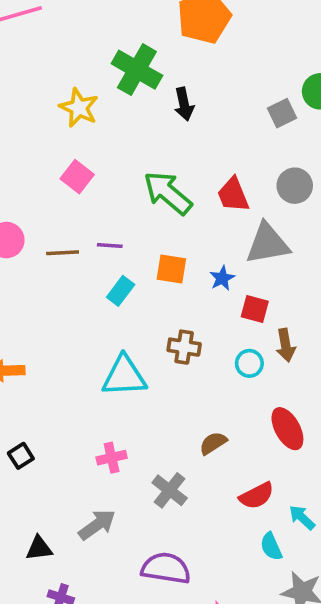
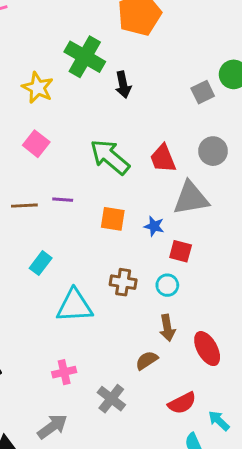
blue star: (222, 278) -> (154, 226), turned -30
cyan rectangle: (121, 291) -> (41, 263), moved
brown arrow: (286, 345) -> (167, 328), moved
cyan circle: (249, 363) -> (167, 285), moved

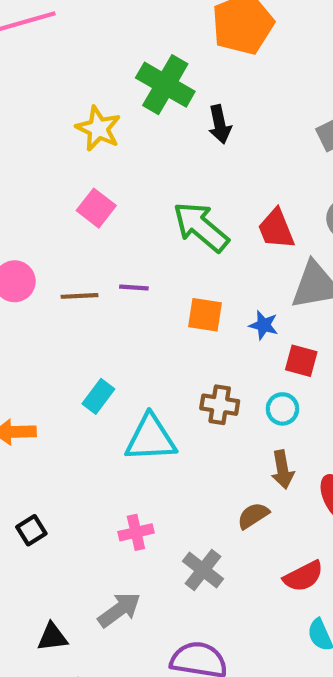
cyan rectangle: (41, 263) -> (98, 396), moved

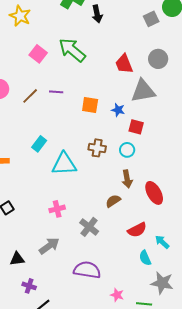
yellow star: (98, 129) -> (20, 16), moved
green arrow: (201, 227) -> (72, 50), moved
brown line: (79, 296) -> (30, 96), turned -42

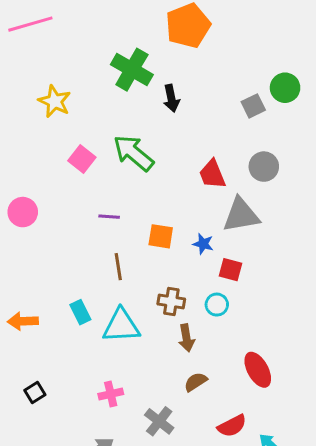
brown line: (30, 96) -> (118, 267), moved, turned -54
cyan rectangle: (39, 144) -> (80, 312), moved, turned -63
brown arrow: (127, 179) -> (186, 338), moved

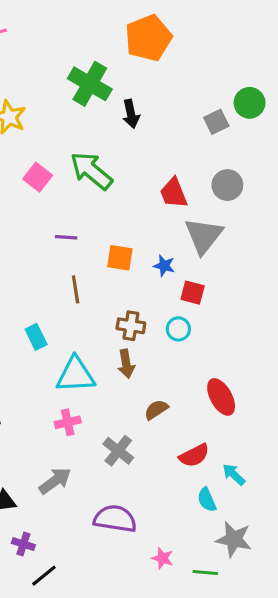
gray triangle: (241, 215) -> (204, 236), turned -42
cyan triangle: (121, 326) -> (76, 375), moved
brown arrow: (186, 338) -> (126, 364), moved

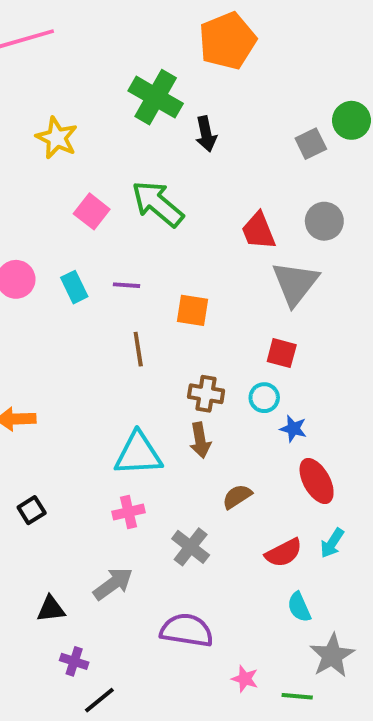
blue star: (164, 266) -> (293, 429), moved
cyan rectangle: (36, 337) -> (74, 287), moved
cyan arrow: (234, 474) -> (332, 543), moved, turned -100
gray star: (234, 539) -> (332, 656), turned 30

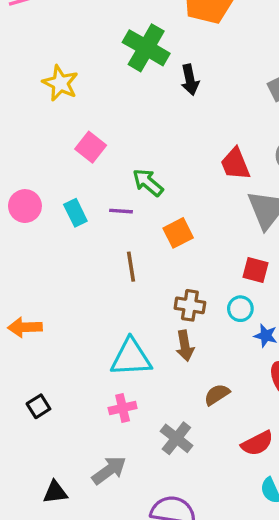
green arrow: (158, 204) -> (148, 182), moved, size x0.7
orange square: (192, 310) -> (178, 233), turned -36

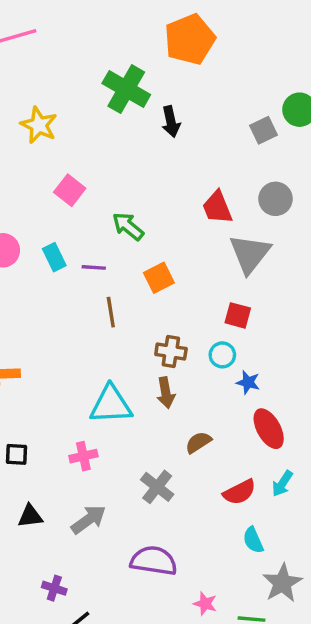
purple line: (121, 211) -> (94, 267), moved
black square: (38, 406) -> (17, 454), turned 35
pink cross: (123, 408) -> (83, 456), moved
black triangle: (55, 492) -> (30, 516), moved

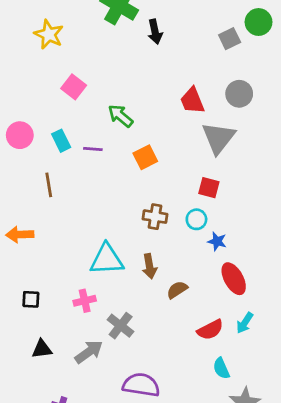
brown line: (111, 312) -> (49, 185), moved
brown arrow: (166, 393) -> (149, 266), moved
gray cross: (157, 487) -> (121, 326), moved

